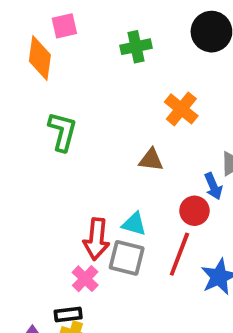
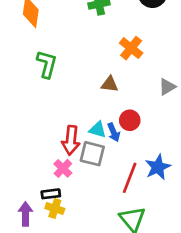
blue arrow: (213, 186) -> (114, 132), moved
red circle: (194, 211) -> (130, 120), moved
red line: (179, 254) -> (130, 178), moved

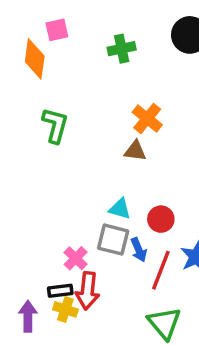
orange cross: (131, 48) -> (147, 118), moved
red circle: (130, 120) -> (161, 219), moved
blue arrow: (114, 132) -> (139, 250), moved
red arrow: (71, 140) -> (88, 291), moved

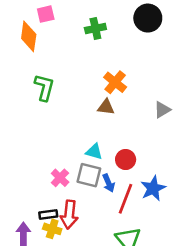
pink cross: (76, 258) -> (60, 178), moved

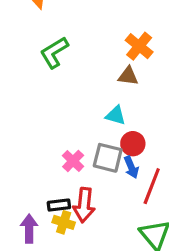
green L-shape: (44, 87) -> (54, 52), turned -136
cyan triangle: (94, 152) -> (116, 115), moved
red circle: (126, 159) -> (133, 144), moved

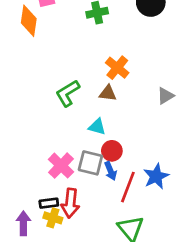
green L-shape: (54, 52) -> (68, 93), moved
pink cross: (73, 161) -> (61, 166), size x1.4

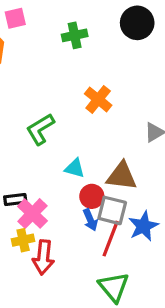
brown triangle: (108, 93) -> (122, 176), moved, size x1.5
gray square: (90, 163) -> (112, 210), moved
black rectangle: (49, 203) -> (15, 199), moved
yellow cross: (53, 218) -> (23, 240), moved, turned -30

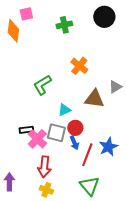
cyan triangle: (75, 168) -> (64, 110), turned -40
brown triangle: (122, 176) -> (94, 99), moved
gray square: (112, 210) -> (56, 133), moved
yellow cross: (23, 240) -> (46, 190), moved, turned 32

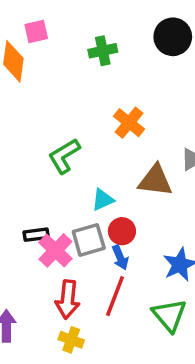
gray square: (56, 133) -> (89, 240), turned -30
red line: (87, 155) -> (115, 296), moved
green triangle: (89, 186) -> (169, 315), moved

